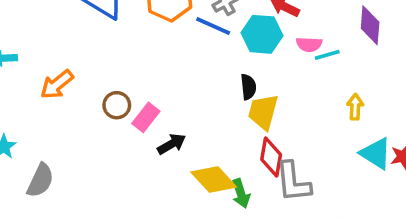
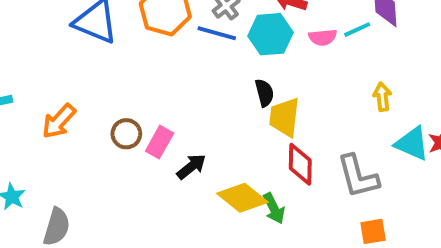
cyan line: (327, 55) -> (357, 30), moved
gray L-shape: (293, 182) -> (358, 176), moved

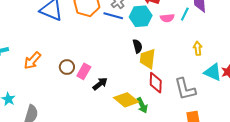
cyan line: (357, 30) -> (185, 14), turned -40

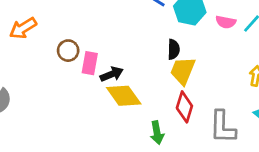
pink rectangle: (84, 71) -> (90, 63), turned -35
black arrow: (100, 84) -> (112, 74), moved
yellow diamond: (126, 100) -> (124, 96), moved

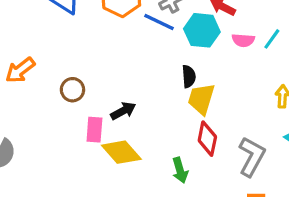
pink rectangle: (90, 63) -> (94, 130), moved
yellow diamond: (124, 96) -> (121, 152), moved
gray L-shape: (223, 127) -> (252, 157), turned -147

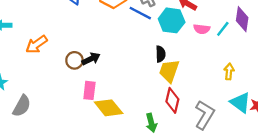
black arrow: (123, 111) -> (91, 59), moved

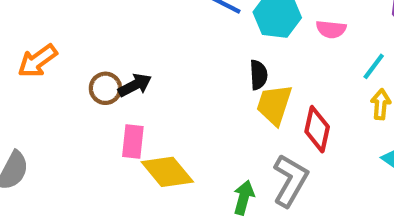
cyan line: (223, 29) -> (374, 66), moved
red diamond: (172, 100) -> (317, 129), moved
gray L-shape: (205, 115) -> (290, 180), moved
green arrow: (151, 123) -> (244, 198), turned -150

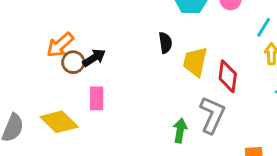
orange arrow: (37, 61) -> (60, 45), moved
black semicircle: (258, 75) -> (165, 43), moved
yellow diamond: (167, 172) -> (59, 122), moved

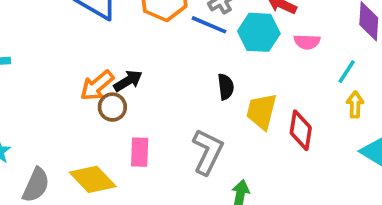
black arrow: (94, 58) -> (128, 81), moved
gray L-shape: (212, 115) -> (208, 152), moved

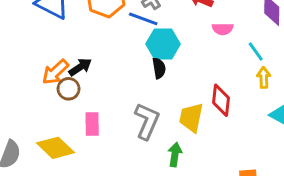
cyan hexagon: (259, 32) -> (163, 44), moved
cyan line: (347, 72) -> (256, 51), turned -66
yellow trapezoid: (261, 111) -> (191, 118), moved

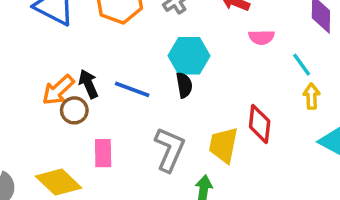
blue line: (143, 19) -> (132, 89), moved
black arrow: (80, 67) -> (88, 84), turned -80

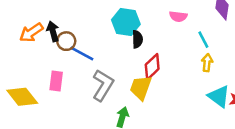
black semicircle: (184, 85) -> (137, 39), moved
blue line: (132, 89) -> (82, 54), moved
brown circle: (74, 110) -> (66, 41), moved
red diamond: (260, 124) -> (152, 67), moved, turned 32

